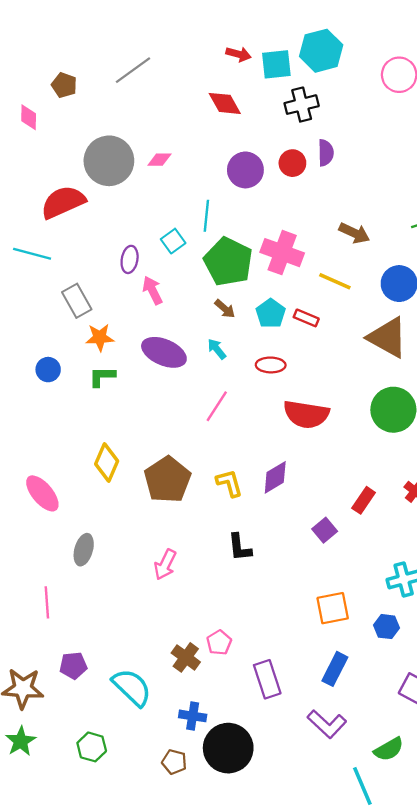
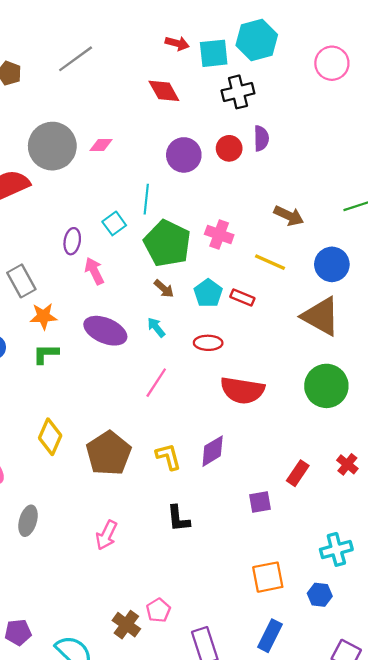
pink cross: (282, 253) -> (219, 235), size x0.7
purple square: (325, 530) -> (260, 502), turned 30

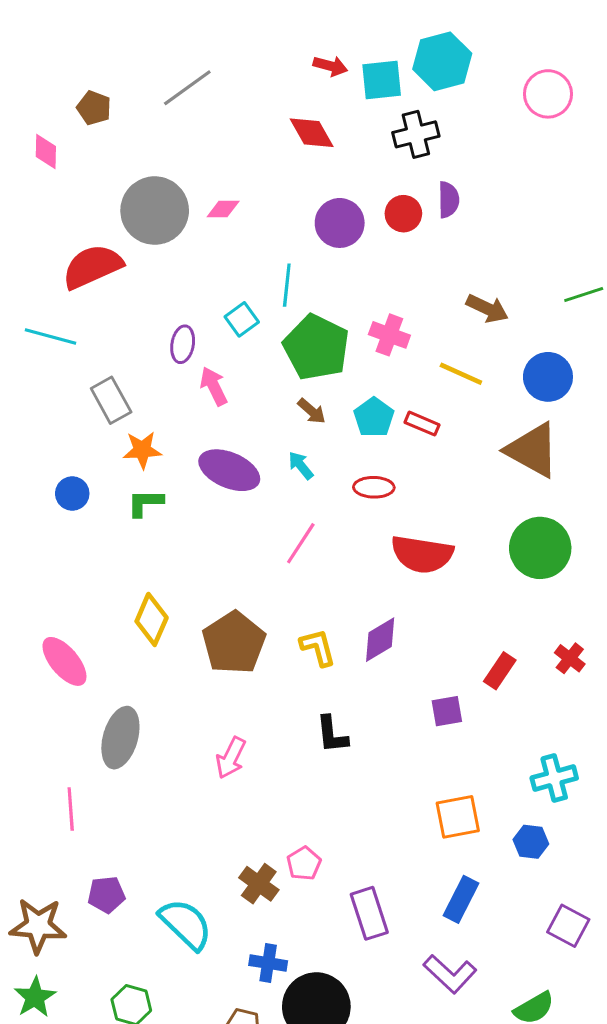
gray ellipse: (28, 521) -> (120, 738), size x1.4

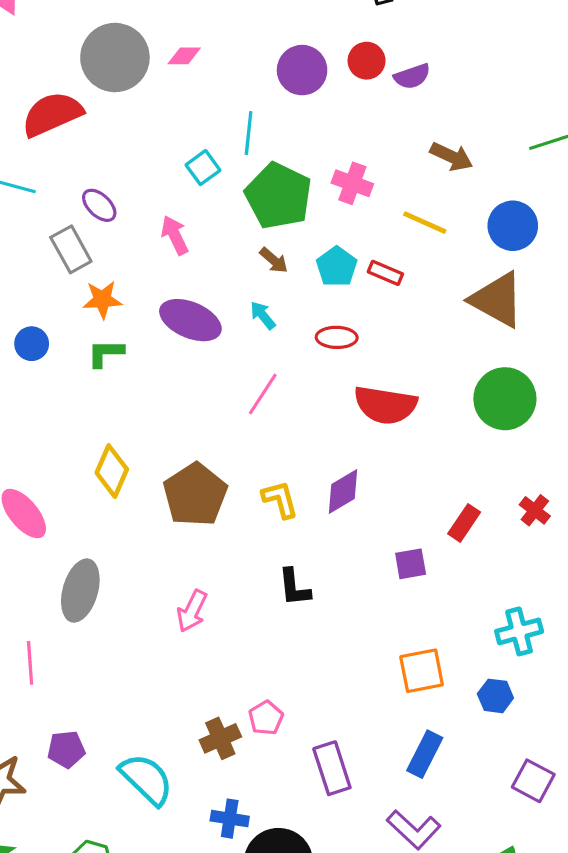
purple semicircle: (448, 200) -> (412, 76), moved, turned 72
purple ellipse: (183, 344) -> (99, 205), moved, turned -57
brown cross: (259, 884) -> (220, 738), turned 30

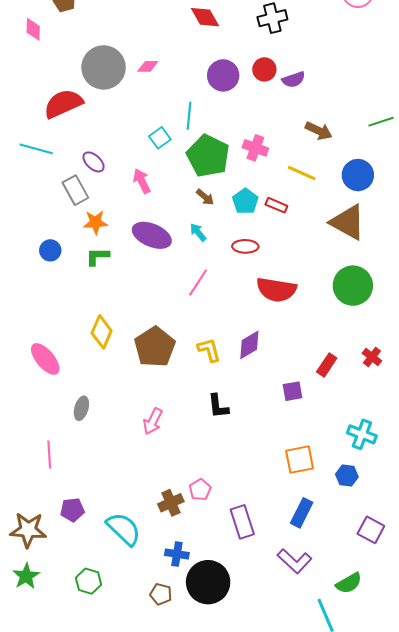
gray ellipse: (80, 591) -> (81, 408), size x0.6
cyan cross: (519, 631) -> (362, 434), turned 36

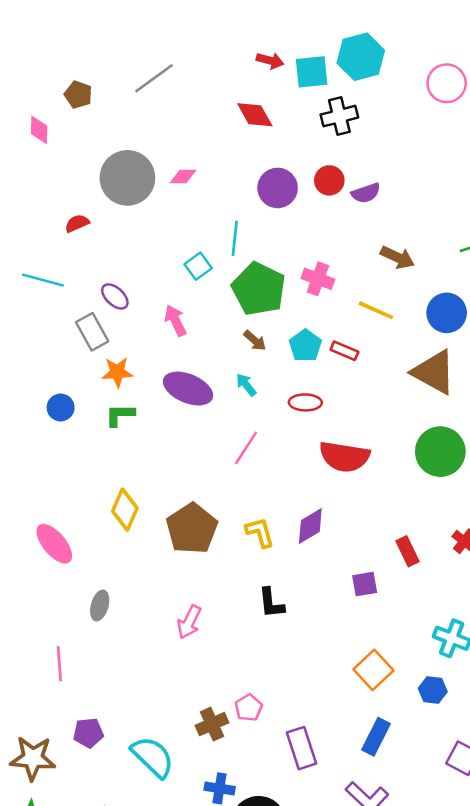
red semicircle: (63, 104) -> (77, 223), size x0.5
red rectangle: (327, 365) -> (407, 551), turned -60
orange square: (300, 460) -> (373, 670), turned -32

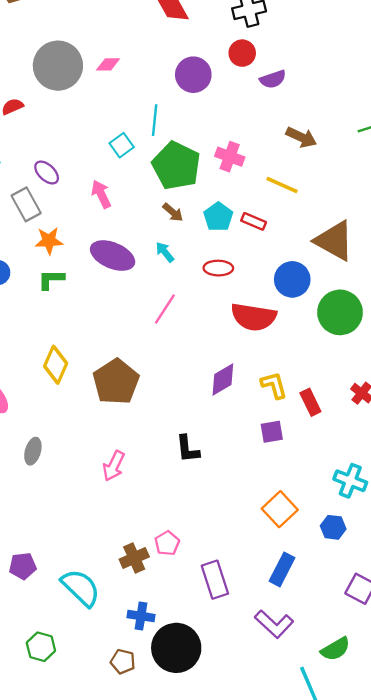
red circle: (329, 180) -> (242, 53), moved
blue circle: (447, 313) -> (292, 279), moved
yellow L-shape: (260, 532) -> (274, 385), moved

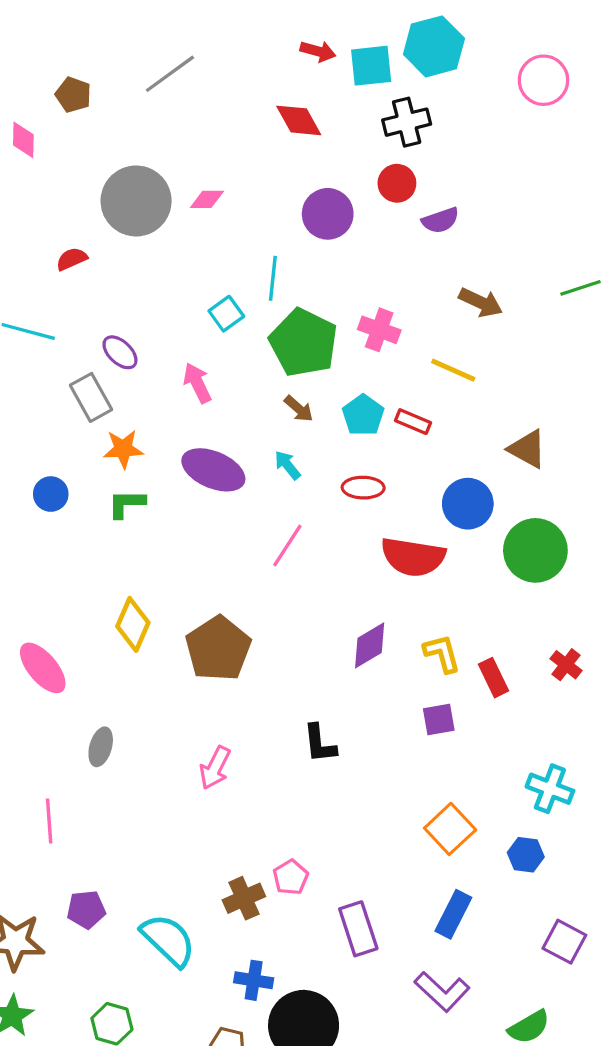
brown triangle: (334, 241) -> (527, 449), size x0.7

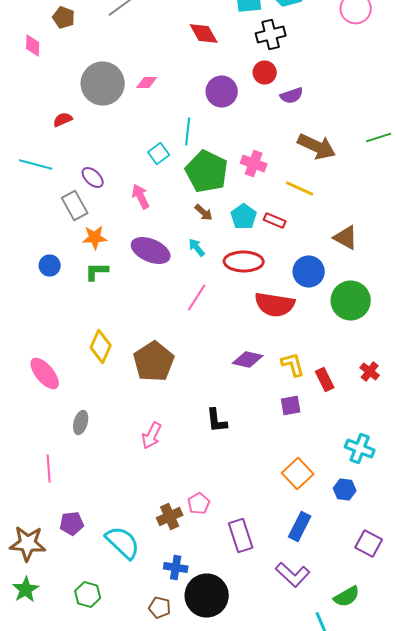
brown arrow: (481, 302) -> (317, 146), size x1.4
red ellipse: (363, 488) -> (244, 262), size x1.5
purple diamond: (370, 645) -> (248, 360), turned 44

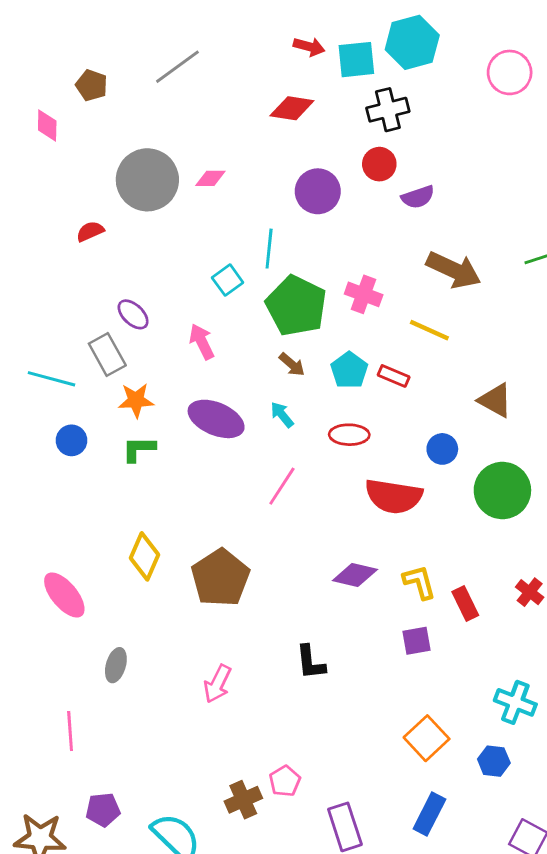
red diamond: (204, 34) -> (292, 108), turned -52
cyan line: (36, 164) -> (51, 379), moved
red ellipse: (244, 262) -> (349, 435), size x0.7
blue circle: (309, 272) -> (442, 449), size x0.7

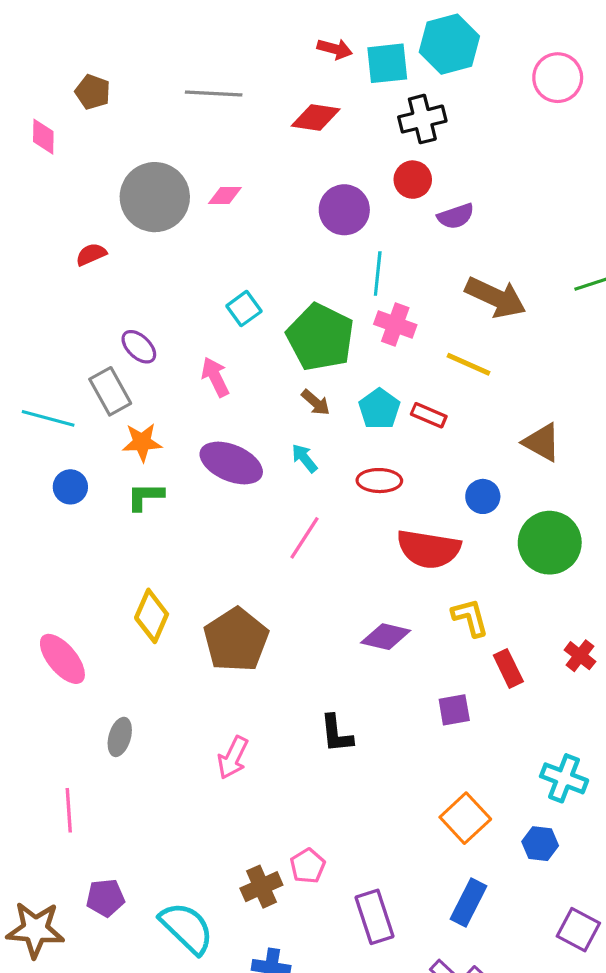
gray line: (177, 67) -> (214, 94), moved, turned 39
cyan line: (269, 249) -> (378, 274), moved
yellow L-shape: (419, 582) -> (470, 617), moved

